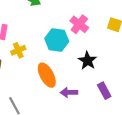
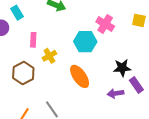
black star: (87, 61) -> (122, 68), moved, turned -30
purple arrow: (69, 92) -> (116, 93), moved

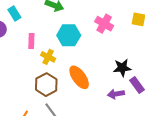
cyan hexagon: (85, 42) -> (69, 35), moved
yellow cross: (49, 56) -> (48, 57), turned -32
brown hexagon: (23, 73) -> (46, 85), moved

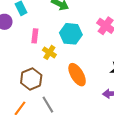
brown hexagon: (46, 85) -> (31, 79), moved

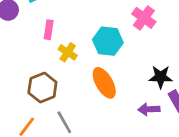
cyan hexagon: (71, 34) -> (108, 41), moved

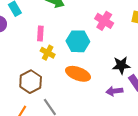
pink rectangle: (49, 30) -> (40, 33), moved
orange ellipse: (104, 83) -> (78, 74), turned -35

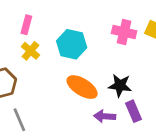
pink cross: (104, 21) -> (124, 32), moved, turned -30
orange ellipse: (78, 74) -> (82, 87), moved

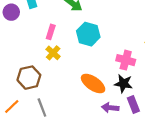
pink cross: (124, 32) -> (126, 60), moved
cyan hexagon: (72, 44) -> (88, 34), moved

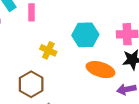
pink rectangle: (51, 32) -> (31, 12), moved
cyan hexagon: (88, 34) -> (85, 35), moved

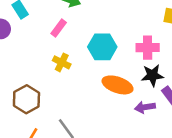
pink rectangle: (31, 12) -> (59, 28), moved, turned 35
brown hexagon: (31, 84) -> (26, 99), moved

